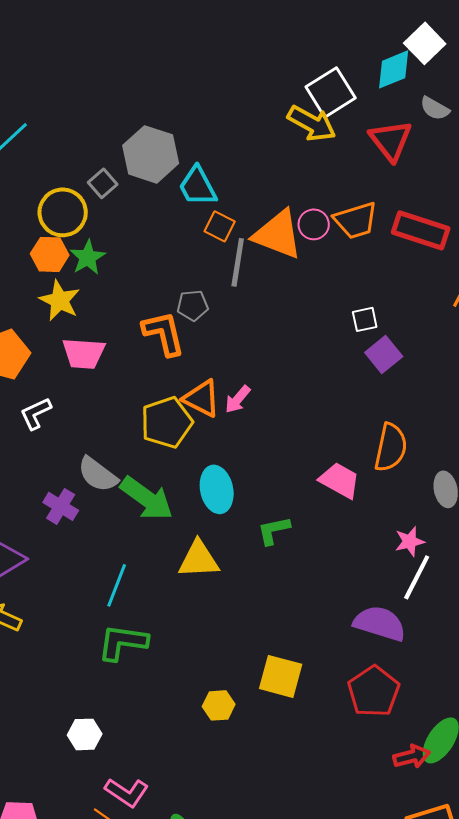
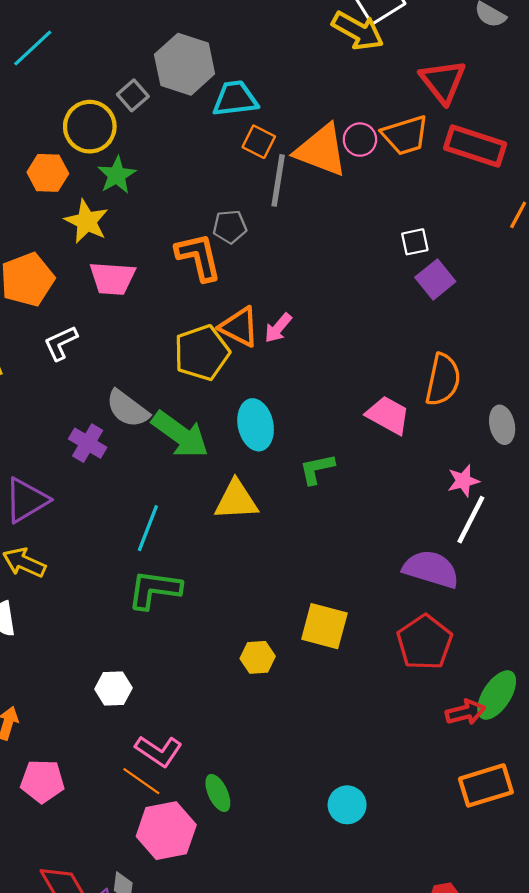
red triangle: (391, 140) -> (443, 81), moved
cyan trapezoid: (198, 186) -> (235, 99), turned 111
orange hexagon: (50, 254) -> (48, 173), moved

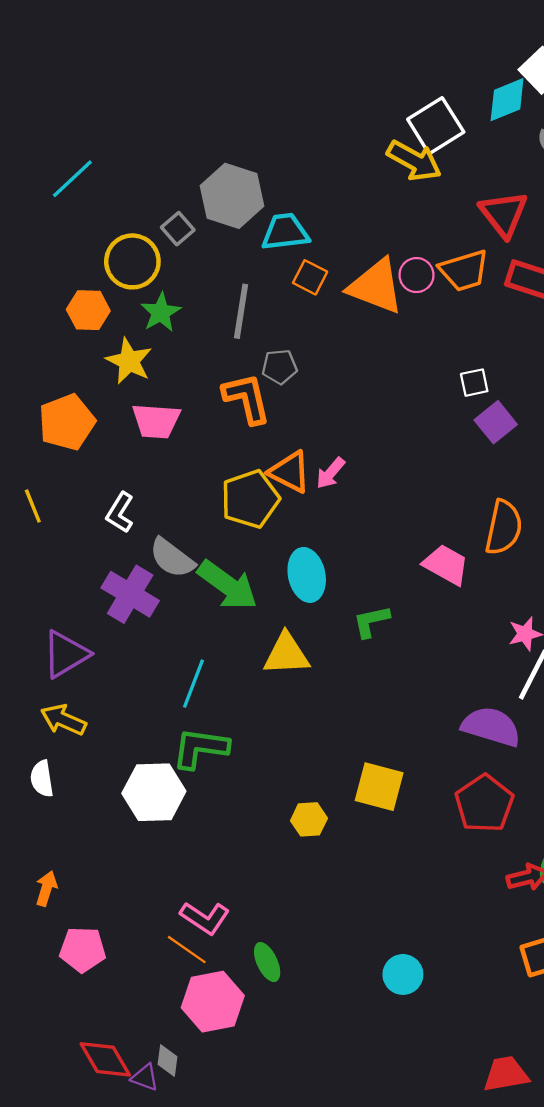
gray line: (278, 180) -> (241, 311), moved
white L-shape: (61, 343) -> (120, 513), moved, turned -33
purple cross: (88, 443) -> (130, 594), size x1.4
white hexagon: (113, 689) -> (154, 792), moved, size x1.6

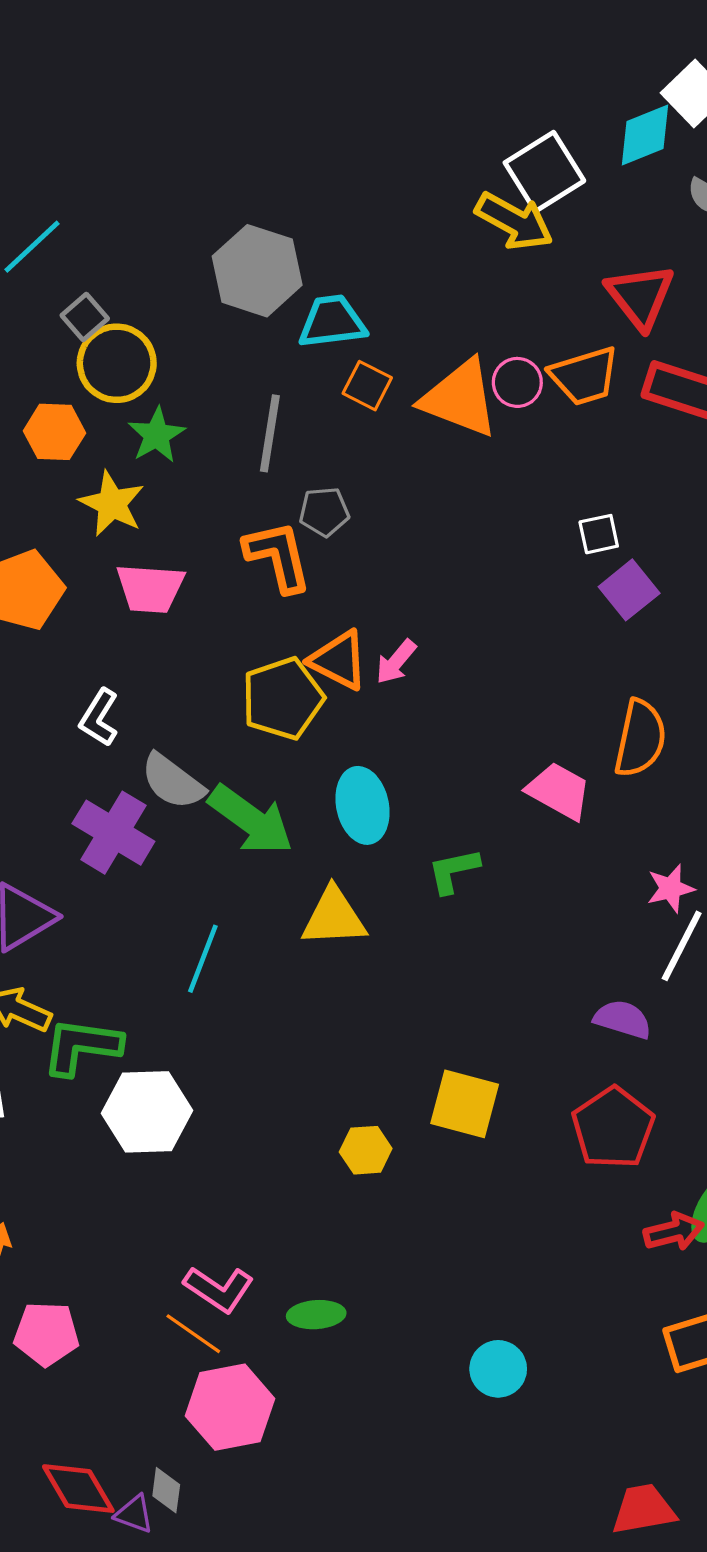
gray square: (178, 229) -> (85, 317), moved
purple semicircle: (491, 727) -> (623, 1019), size x0.7
green L-shape: (200, 748) -> (82, 1046), moved
green ellipse: (267, 962) -> (316, 1315), moved, turned -69

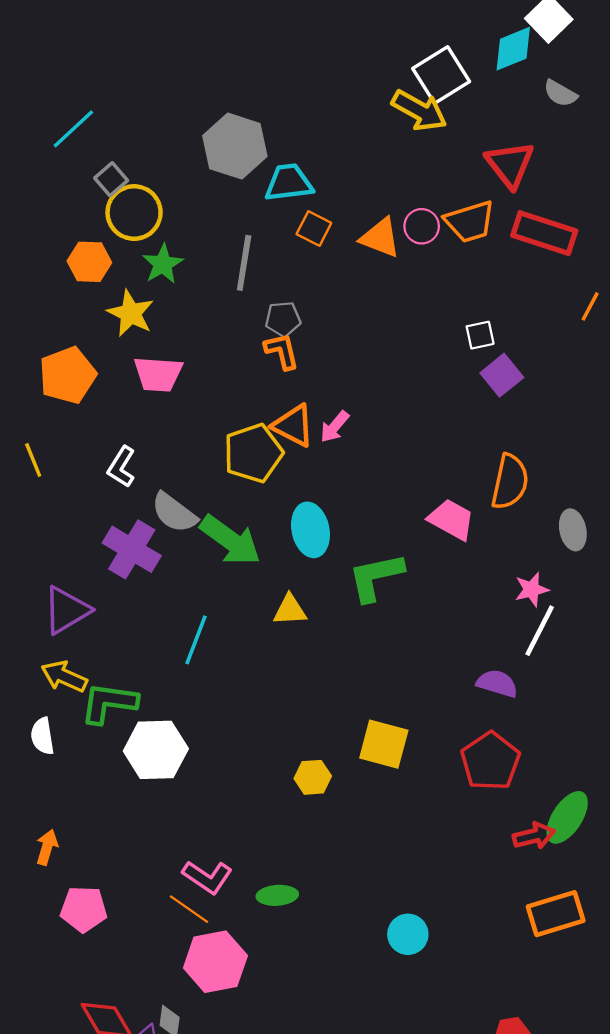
orange triangle: (460, 398) -> (380, 238), size x0.7
orange L-shape: (278, 556) -> (282, 351), moved, size x0.7
green L-shape: (453, 871) -> (376, 577), size x1.5
yellow triangle: (334, 917) -> (290, 610), size x0.7

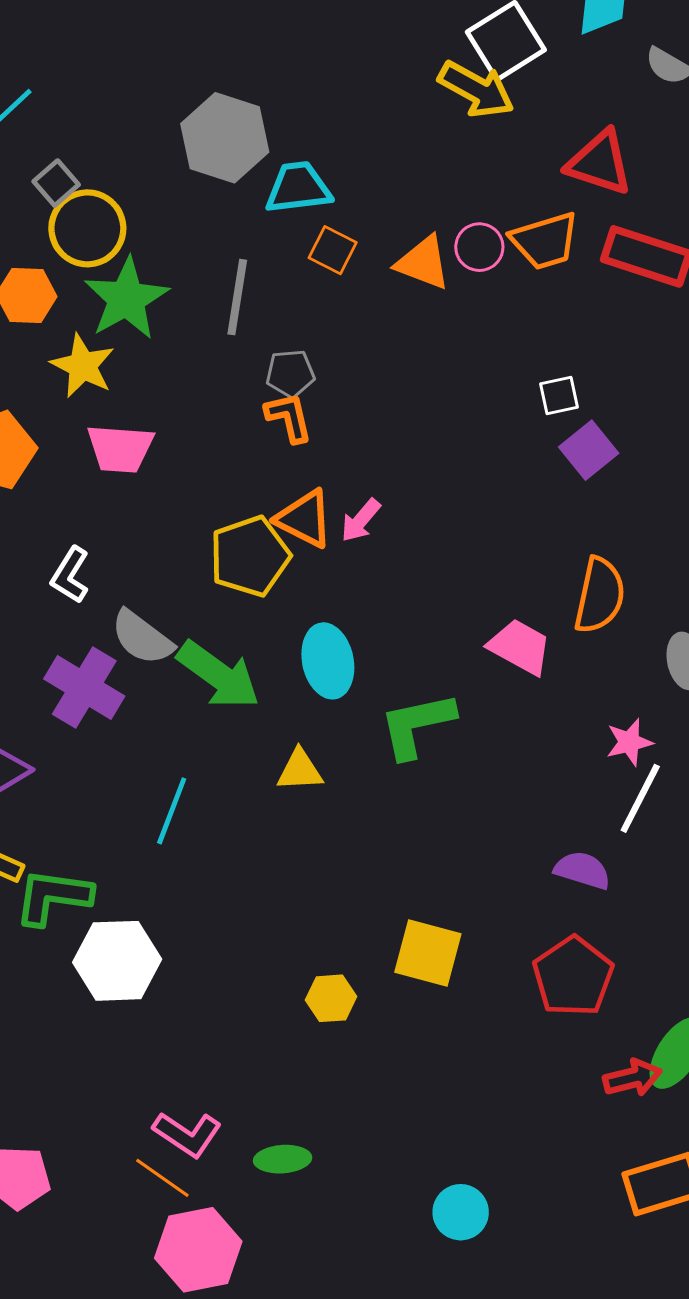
red triangle: (510, 164) -> (600, 163), turned -34
green star: (163, 264) -> (126, 299), size x1.5

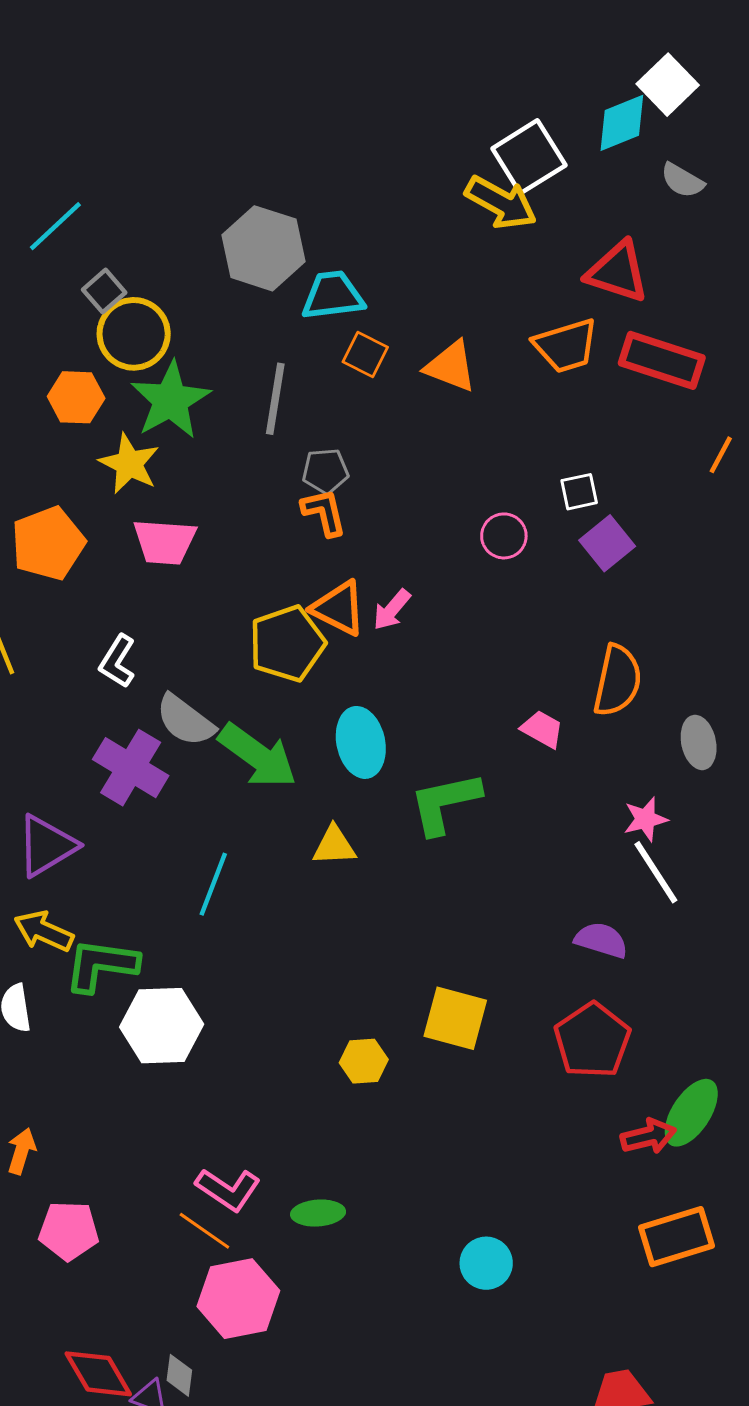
pink circle: (479, 247) -> (504, 536), moved
pink trapezoid: (520, 647) -> (542, 729), size x0.7
white line: (640, 798) -> (656, 872), turned -60

